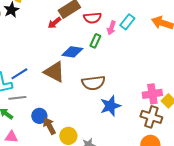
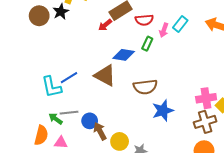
gray line: (17, 98) -> (69, 113), moved
brown cross: (151, 117) -> (205, 122), turned -35

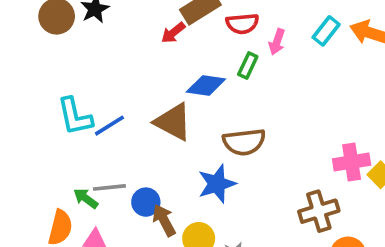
cyan rectangle: (180, 24) -> (326, 31), moved
cyan L-shape: (52, 87) -> (75, 116), moved
blue star: (163, 111) -> (217, 184), moved
brown cross: (205, 122) -> (319, 211), moved

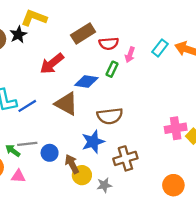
red arrow: (173, 33) -> (52, 64), moved, size x1.6
brown cross: (319, 211) -> (125, 158), moved
brown arrow: (164, 220) -> (72, 164), moved

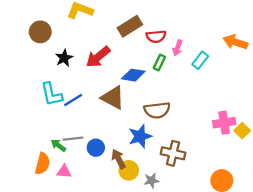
black star: (18, 35) -> (64, 58), moved
cyan rectangle: (160, 48) -> (200, 60), moved
brown cross: (125, 158) -> (173, 153), turned 30

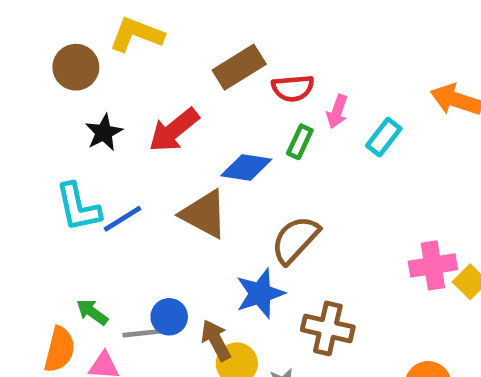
brown circle: (40, 32) -> (76, 67), moved
brown semicircle: (157, 110) -> (295, 240), turned 140
gray line: (73, 139) -> (144, 333), moved

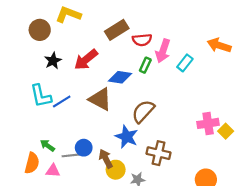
pink arrow: (337, 111) -> (163, 51), size x1.5
blue star: (260, 293) -> (127, 137), turned -30

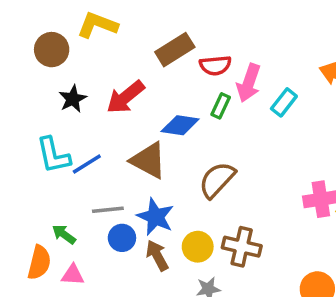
blue star: (127, 137) -> (155, 217), moved
gray line: (72, 155) -> (108, 210), moved
yellow circle: (116, 170) -> (198, 247), moved

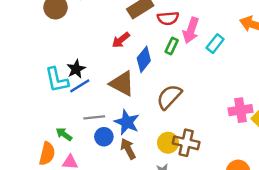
red arrow: (126, 97) -> (121, 40), moved, size x0.7
black star: (73, 99) -> (76, 69), moved
blue diamond: (180, 125) -> (144, 59), turned -60
yellow circle: (198, 247) -> (168, 143), moved

